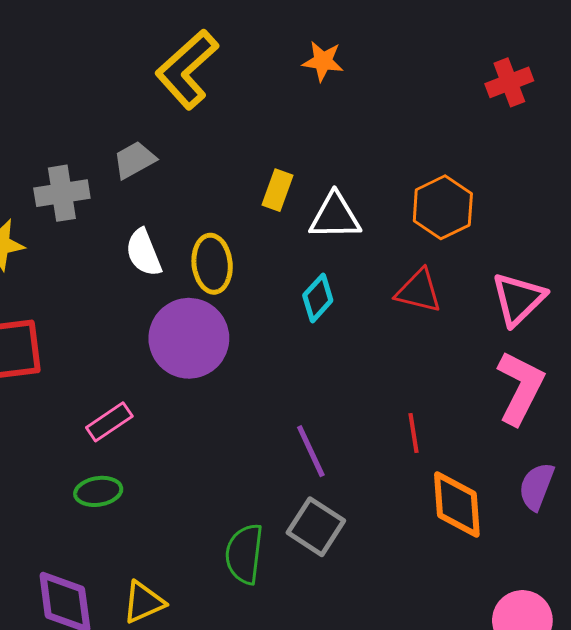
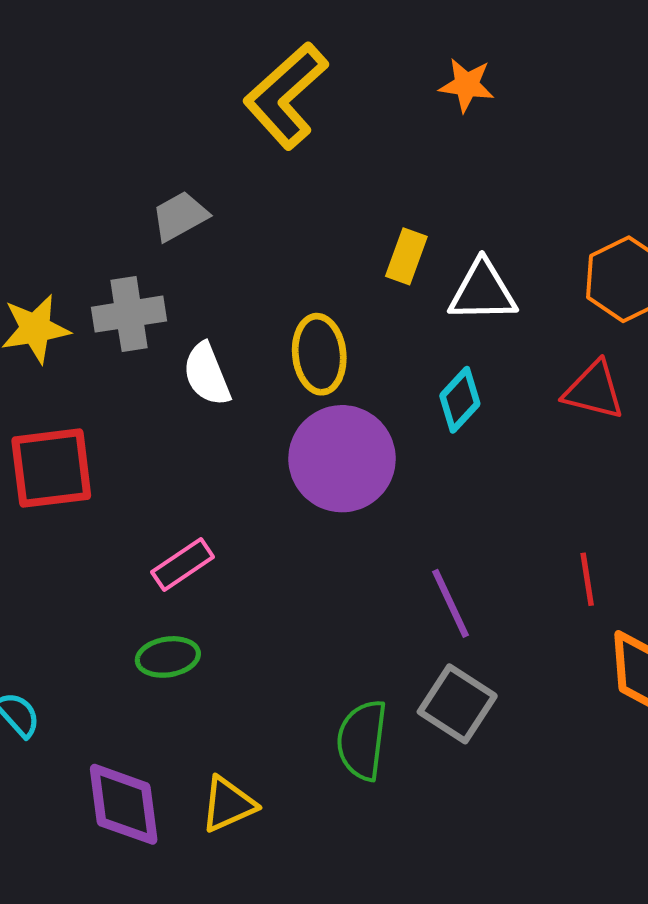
gray trapezoid: (134, 160) -> (180, 216), moved
gray cross: (62, 193) -> (129, 314), moved
white semicircle: (144, 253) -> (207, 374), moved
purple circle: (189, 338) -> (342, 459), moved

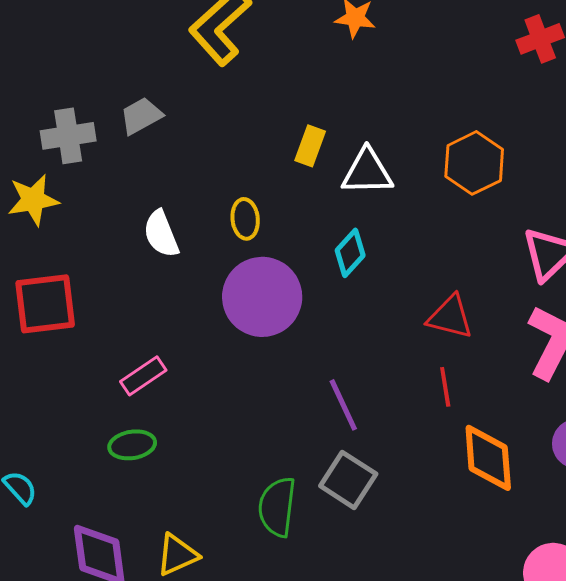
gray cross: (129, 314) -> (68, 136), moved
yellow ellipse: (319, 354) -> (245, 219), size x0.7
red triangle: (594, 390) -> (450, 317), moved

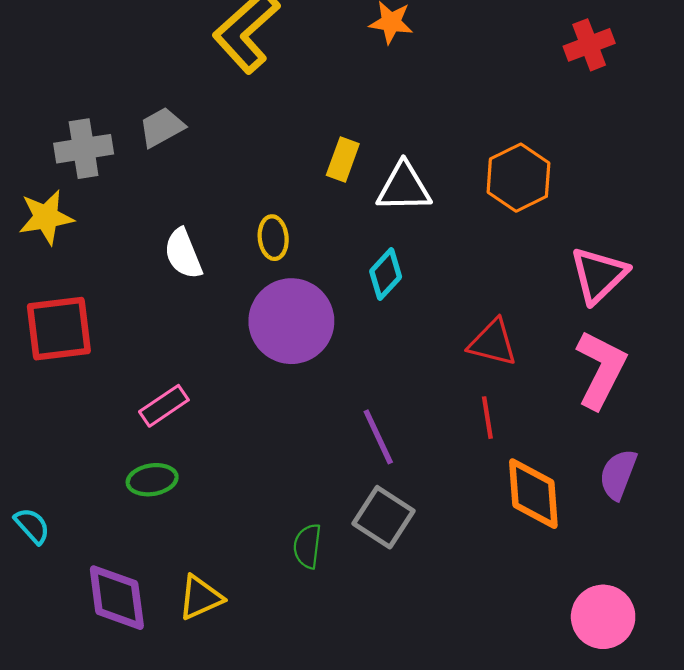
green semicircle: (277, 507) -> (307, 546), size x0.7

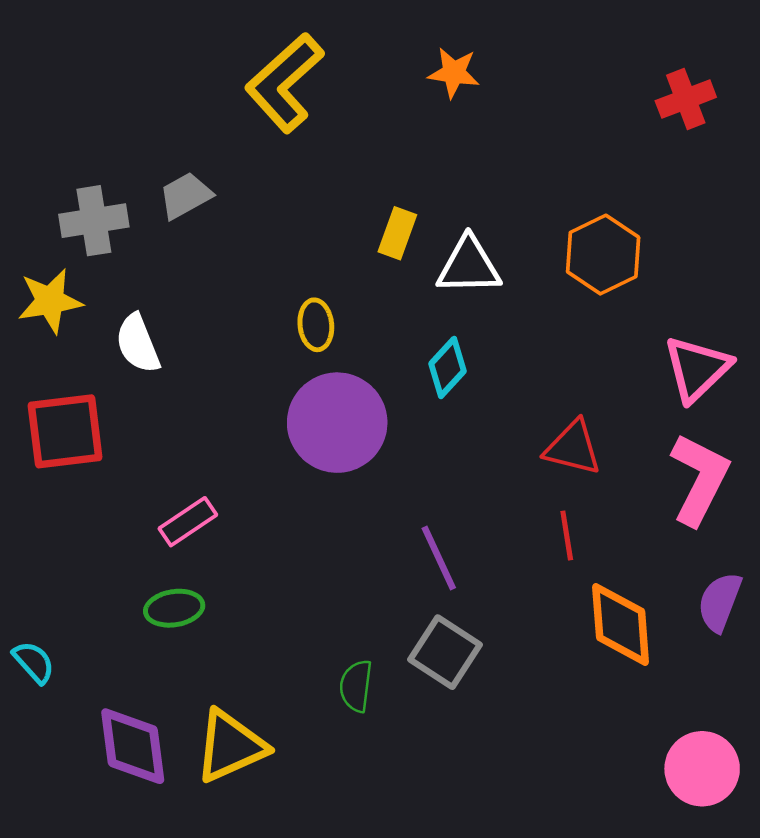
white semicircle: (183, 254) -> (138, 344), moved
yellow triangle: (200, 598) -> (231, 746), size x1.4

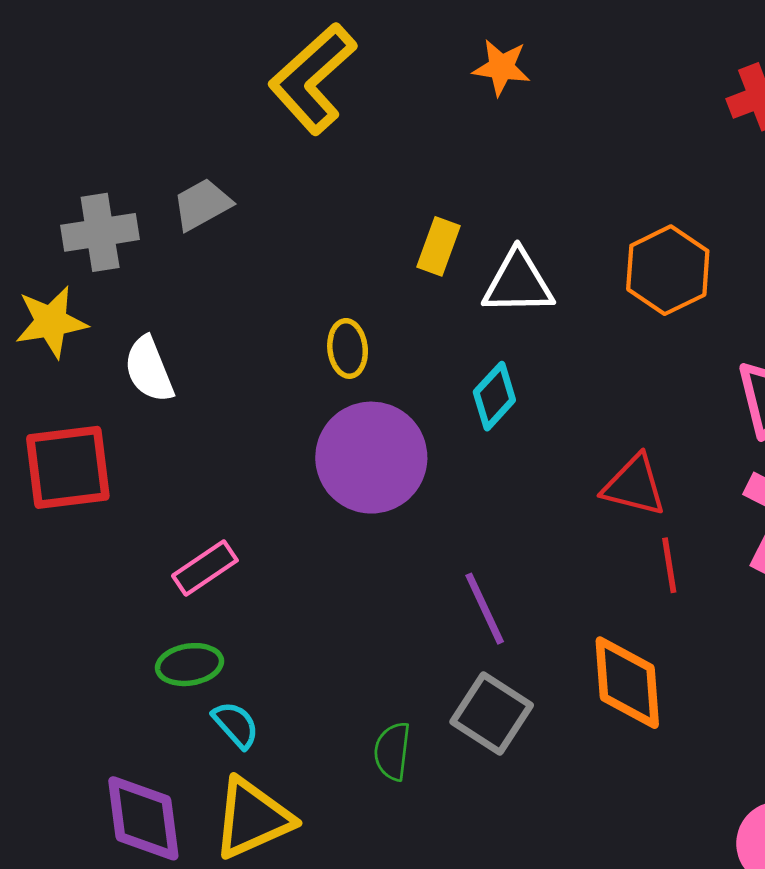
red line: (567, 535) -> (669, 565), moved
orange diamond: (621, 625) -> (627, 683), moved
cyan semicircle: (34, 662) -> (236, 725), moved

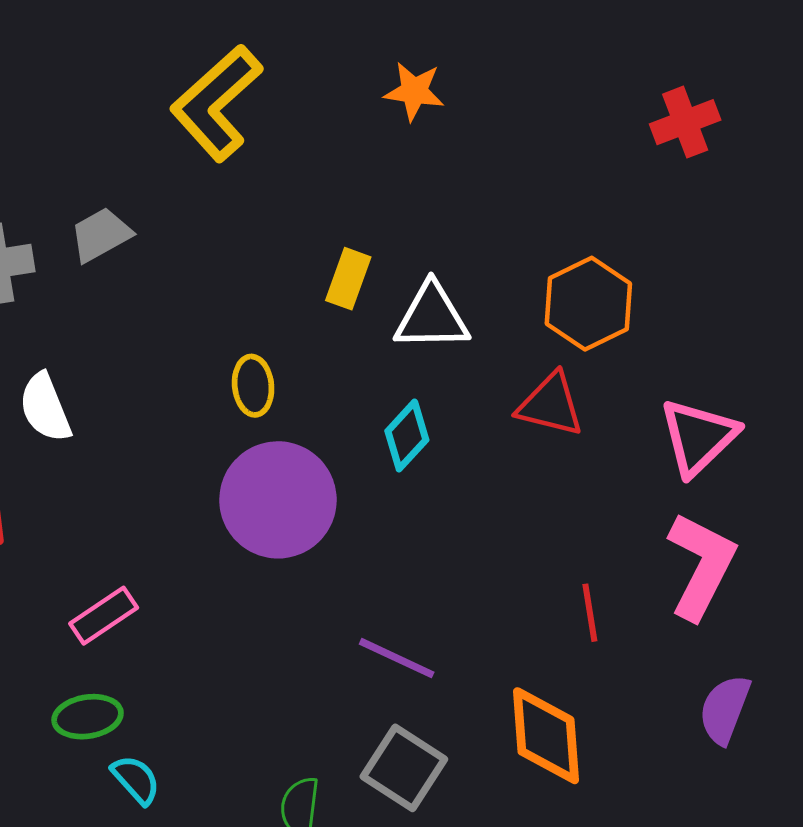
red triangle: (634, 486) -> (550, 405), moved
purple line: (485, 609) -> (397, 658), turned -40

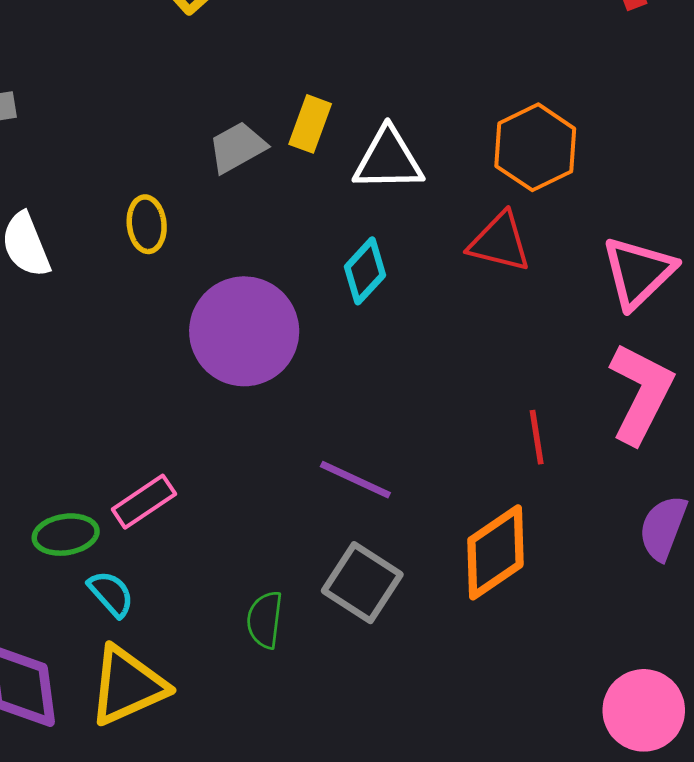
gray trapezoid: (101, 235) -> (237, 147), moved
yellow ellipse: (253, 386) -> (147, 224), moved
pink rectangle: (104, 616) -> (144, 502), moved
orange diamond: (546, 736) -> (495, 552), turned 60

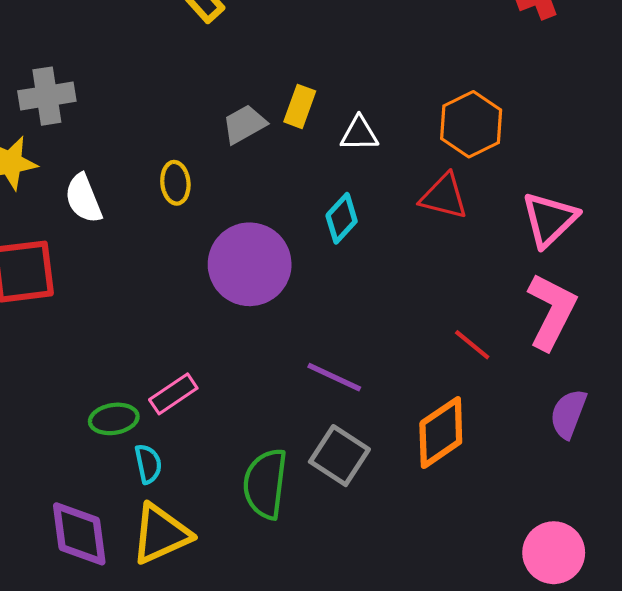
white triangle: (388, 160) -> (359, 134), size x0.7
red line: (537, 437) -> (472, 345), turned -42
cyan semicircle: (111, 594) -> (148, 464), turned 30
green semicircle: (265, 620) -> (265, 484), size x1.6

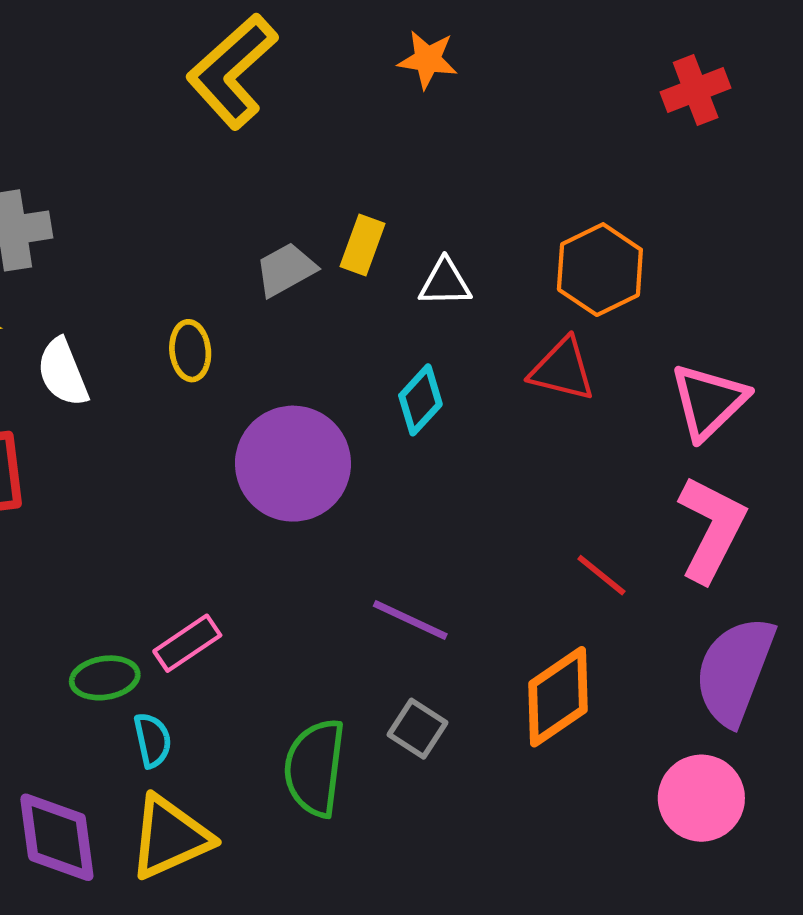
purple semicircle: (568, 414) -> (735, 671), size x1.6
gray square: (339, 456) -> (418, 729), size x0.7
pink circle: (554, 553) -> (701, 798), moved

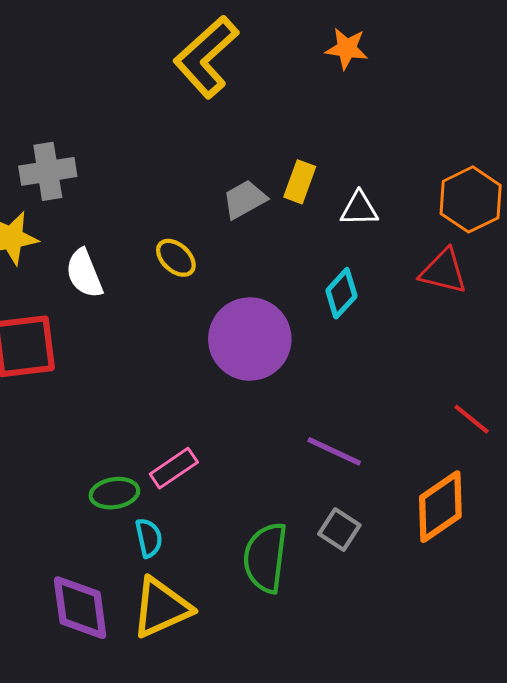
yellow ellipse: (190, 351) -> (176, 258), turned -42

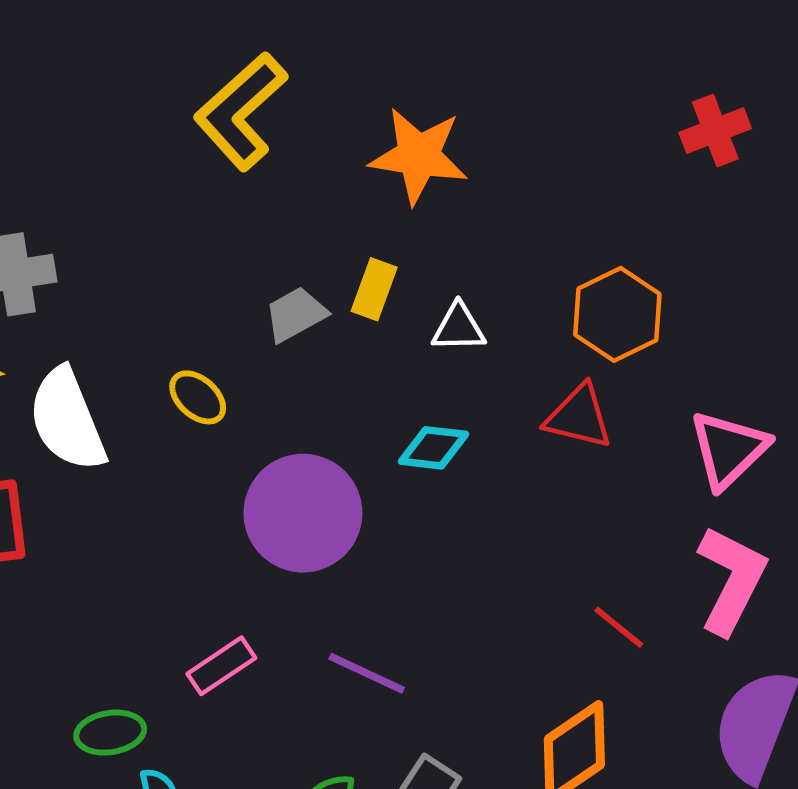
orange star: (347, 48) -> (419, 156), moved, size x1.6
white semicircle: (84, 273) -> (67, 420), size x1.5
cyan diamond: (341, 293) -> (433, 448), turned 54
purple line: (334, 451) -> (367, 673), moved
pink rectangle: (174, 468) -> (221, 666), moved

